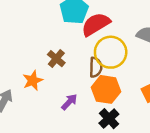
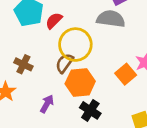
red semicircle: (96, 24) -> (54, 21), size x0.6
brown semicircle: (96, 67) -> (64, 63), turned -132

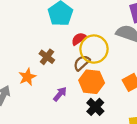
red semicircle: (54, 21) -> (79, 39), moved

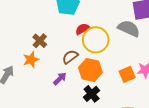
brown cross: (47, 57) -> (40, 41), moved
brown semicircle: (82, 63) -> (70, 57), moved

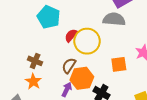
orange hexagon: (90, 70) -> (82, 78), moved
orange square: (127, 74) -> (119, 64), moved, turned 35

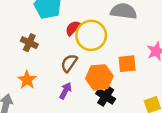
brown cross: (35, 61) -> (29, 43), moved
orange hexagon: (82, 78) -> (99, 77), moved

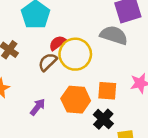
brown semicircle: (69, 63) -> (48, 62), moved
black cross: (106, 96) -> (103, 119), moved

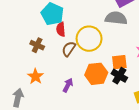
red semicircle: (58, 43) -> (61, 29), moved, turned -48
black cross: (103, 119) -> (119, 76), moved

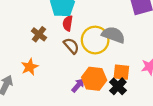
gray semicircle: (116, 18) -> (113, 35), moved
brown semicircle: (69, 49) -> (71, 46), turned 91
purple arrow: (68, 85) -> (78, 85), moved

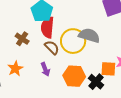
red semicircle: (68, 23) -> (47, 27), size x1.5
orange square: (121, 72) -> (108, 69), moved
purple arrow: (78, 85) -> (45, 69), moved, turned 120

